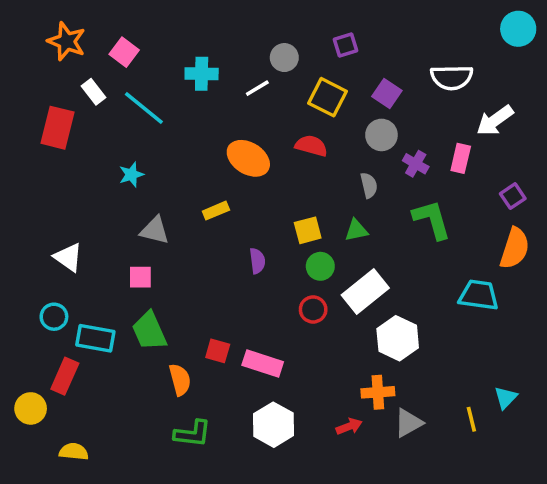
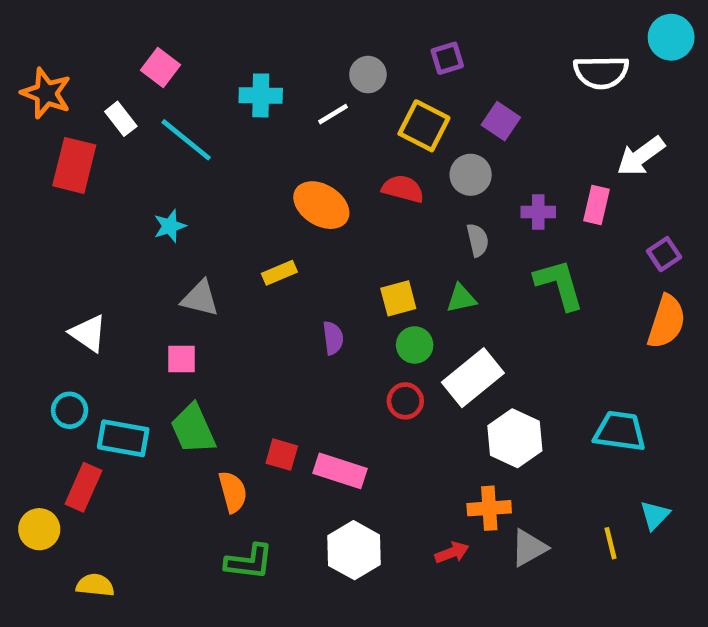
orange star: (67, 41) -> (46, 93), moved
white semicircle: (452, 77) -> (601, 72), moved
gray circle: (381, 135) -> (471, 175), moved
purple cross: (416, 164) -> (538, 212), turned -30
cyan trapezoid: (479, 295) -> (620, 431), moved

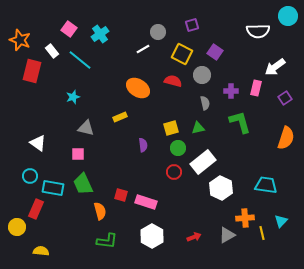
cyan cross: (261, 95) -> (100, 34), moved, turned -36
purple square: (664, 254) -> (285, 98), moved
orange cross: (489, 508) -> (245, 218), moved

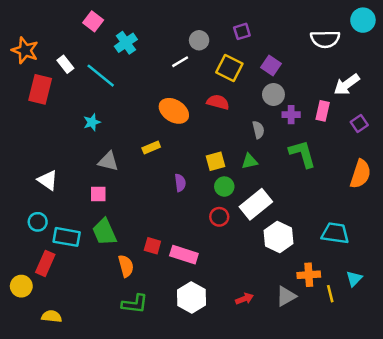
pink square: (69, 29) -> (93, 21), moved
gray circle: (202, 75) -> (273, 94), moved

